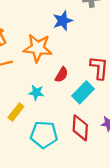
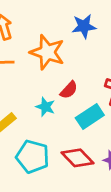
cyan star: (36, 93) -> (45, 107), moved
red diamond: (80, 128) -> (77, 158), turned -60

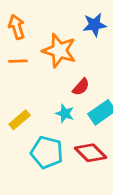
cyan star: (45, 107) -> (65, 114), moved

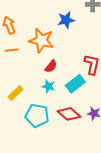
red semicircle: (81, 87) -> (51, 66), moved

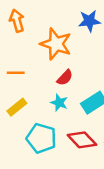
orange line: (12, 50) -> (16, 73), moved

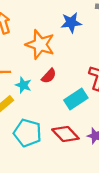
cyan star: (59, 103) -> (23, 85), moved

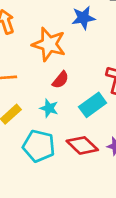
cyan star: (23, 85) -> (49, 108), moved

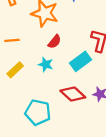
cyan pentagon: (39, 146) -> (38, 112), moved

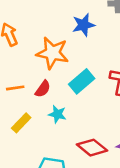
red semicircle: (54, 42) -> (43, 89), moved
cyan rectangle: (81, 61) -> (82, 81), moved

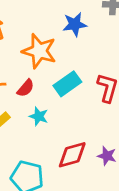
red diamond: (92, 148) -> (72, 155), turned -60

